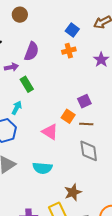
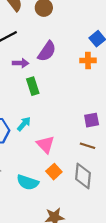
cyan arrow: (17, 108) -> (24, 124), moved
orange square: (68, 116) -> (54, 172), moved

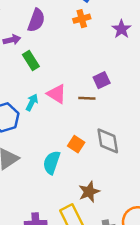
pink triangle: (46, 144) -> (57, 94), moved
brown line: (88, 146) -> (87, 98), moved
cyan semicircle: (28, 182) -> (52, 162), turned 105

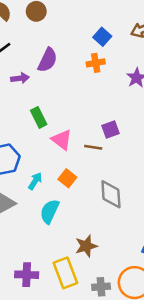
green rectangle: (31, 61) -> (39, 117), moved
cyan arrow: (32, 102) -> (35, 181), moved
orange square: (76, 144) -> (67, 178), moved

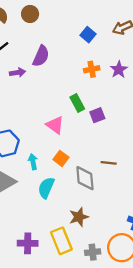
orange cross: (96, 63) -> (92, 69), moved
green rectangle: (39, 117) -> (77, 103), moved
brown line: (93, 147) -> (109, 163), moved
cyan arrow: (35, 181) -> (33, 162), turned -42
gray diamond: (111, 194) -> (85, 178), moved

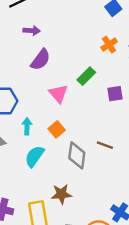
purple semicircle: (41, 56) -> (41, 60), moved
orange cross: (92, 69) -> (109, 45), turned -35
green rectangle: (77, 103) -> (86, 76), turned 60
purple square: (97, 115) -> (115, 94), moved

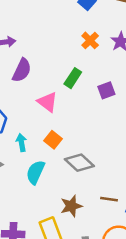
brown line: (105, 145) -> (109, 199), moved
gray diamond: (77, 155) -> (79, 163), turned -44

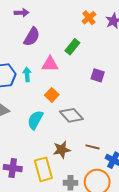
purple square: (106, 90) -> (98, 75), moved, turned 32
pink triangle: (47, 102) -> (50, 64), turned -42
cyan arrow: (21, 142) -> (27, 74), moved

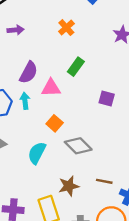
orange cross: (89, 18) -> (66, 28), moved
purple semicircle: (32, 37) -> (29, 73), moved

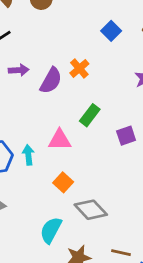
purple semicircle: (29, 73) -> (51, 81), moved
purple square: (107, 99) -> (126, 136), moved, turned -35
cyan semicircle: (37, 153) -> (51, 230), moved

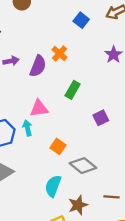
purple square: (126, 136) -> (101, 118), moved
pink triangle: (60, 140) -> (39, 108), moved

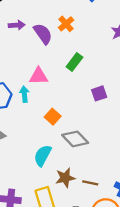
purple semicircle: (38, 66) -> (43, 34), turned -65
brown line: (112, 197) -> (90, 183), moved

